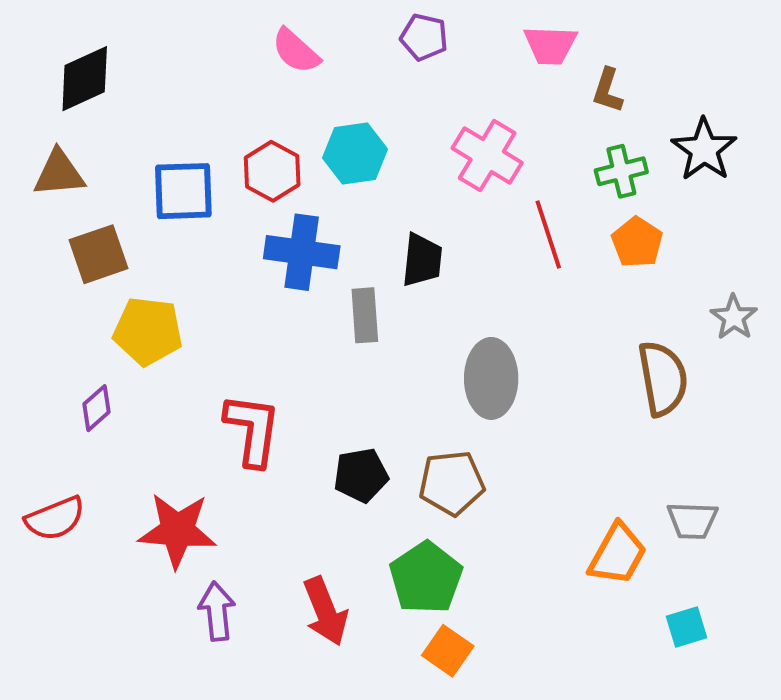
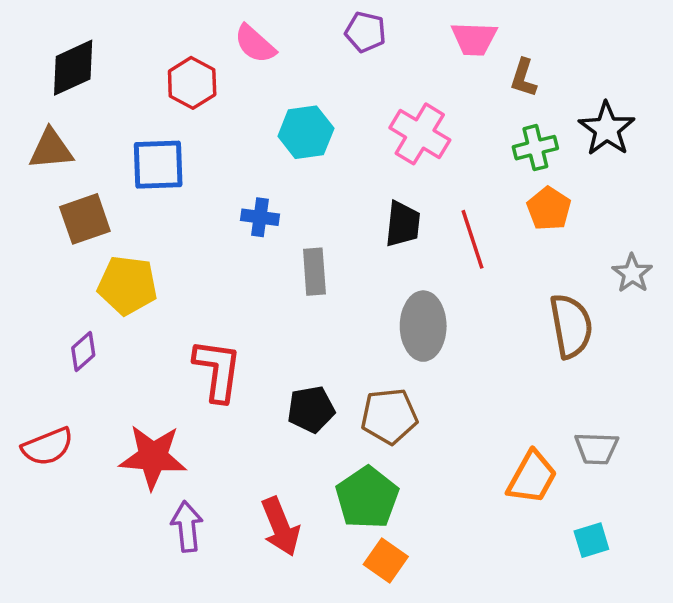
red hexagon: (272, 171) -> (192, 83), moved
red line: (548, 234) -> (472, 239), moved
blue cross: (302, 252) -> (260, 217), size x0.6
black trapezoid: (422, 260) -> (403, 224), moved

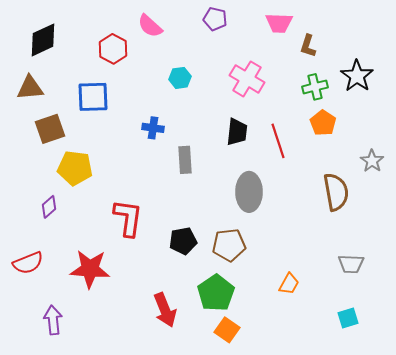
cyan hexagon: (306, 132) -> (180, 78), size x0.7
orange trapezoid: (532, 477) -> (289, 284), moved, size x0.7
purple arrow: (187, 527) -> (53, 320), moved

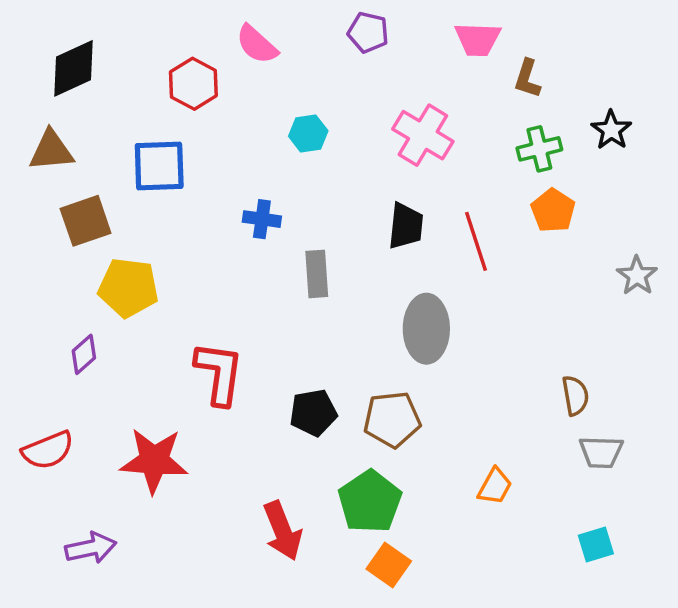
black star: (357, 76) -> (611, 130), size x0.7
brown semicircle: (336, 192) -> (575, 395), moved, size x0.6
purple arrow: (53, 320) -> (91, 548), turned 84

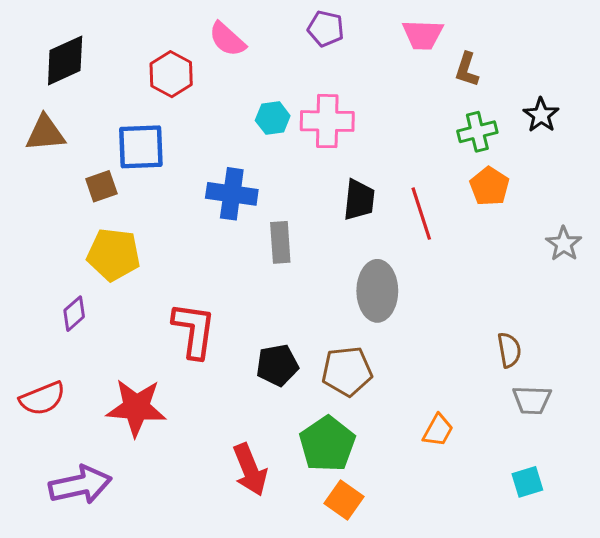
pink cross: (423, 135) -> (327, 121), moved, turned -30
blue cross: (262, 219) -> (232, 194), size x1.5
brown square: (86, 221) -> (101, 186), moved, size x0.7
purple arrow: (91, 548) -> (80, 485), size x1.4

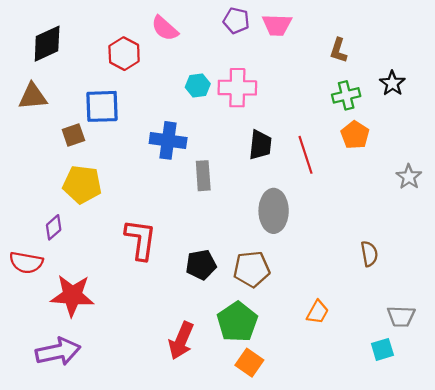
pink trapezoid: (423, 35) -> (277, 25), moved
red semicircle: (42, 398) -> (26, 263), moved, turned 32
gray trapezoid: (532, 400) -> (401, 316), moved
red star: (136, 408) -> (72, 296), moved
red arrow: (250, 470) -> (181, 341), turned 45

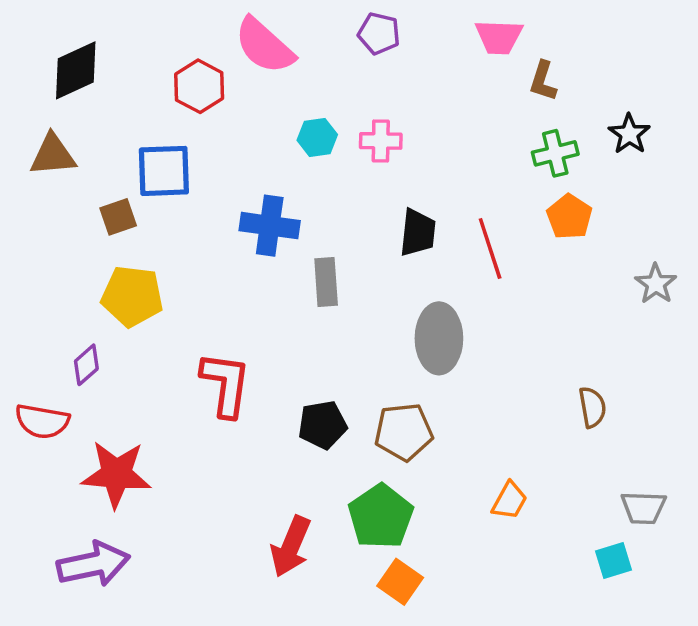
pink trapezoid: (277, 25) -> (499, 37), moved
pink semicircle: (165, 28) -> (264, 46), size x1.4
pink cross: (237, 88) -> (381, 141), size x0.7

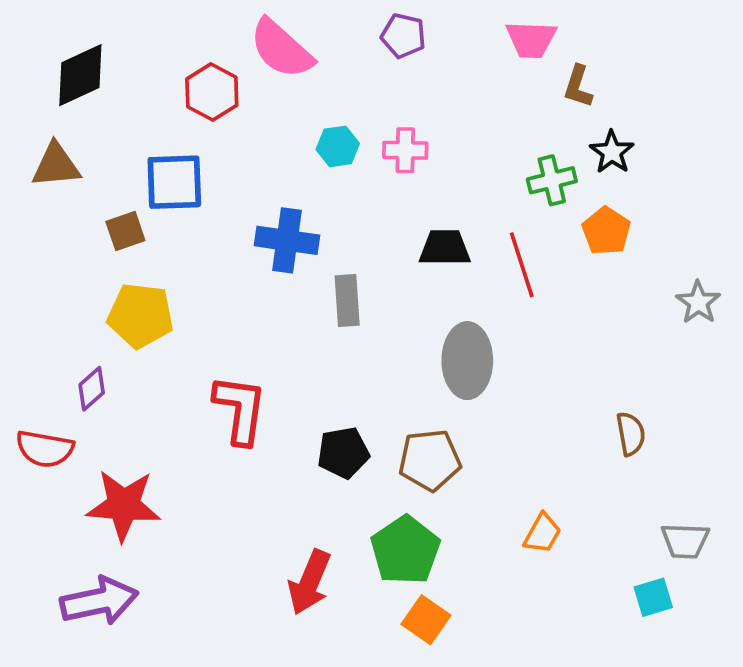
black star: (629, 134) -> (612, 152), moved
green cross: (555, 153) -> (552, 180), moved
black trapezoid: (418, 233) -> (445, 248), turned -96

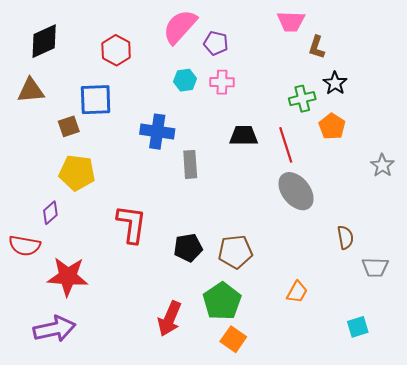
purple pentagon: (403, 36) -> (216, 43), moved
pink semicircle: (281, 49) -> (180, 27), moved, turned 90
gray ellipse: (467, 361) -> (296, 191), moved, turned -39
gray trapezoid: (685, 541) -> (375, 267), moved

